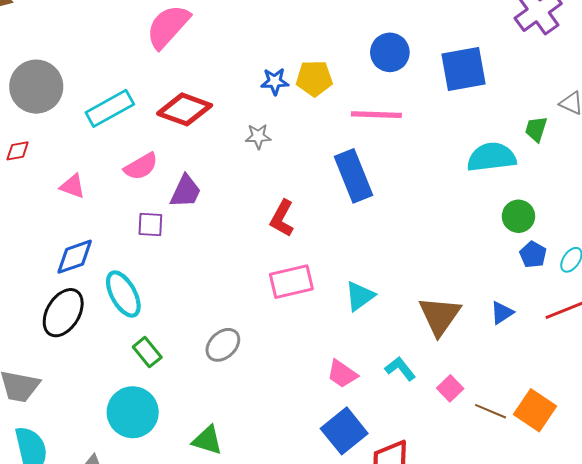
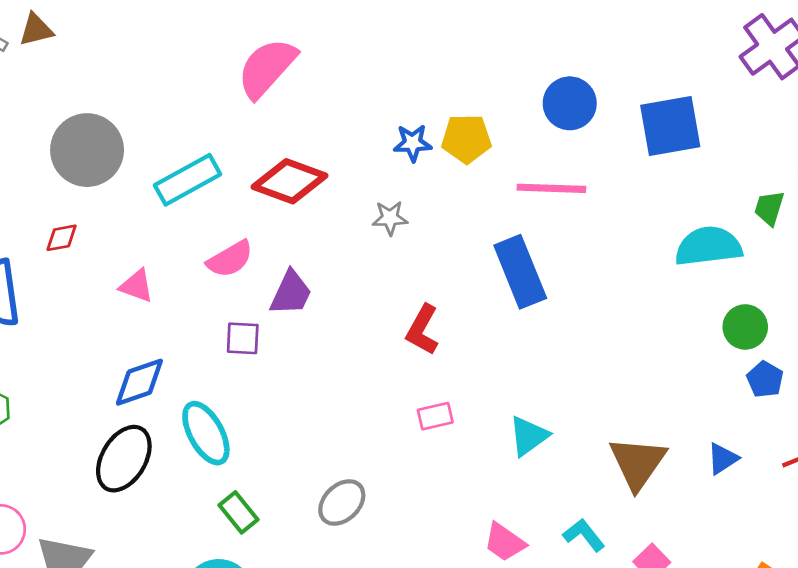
pink rectangle: (291, 282) -> (435, 416), size x0.6

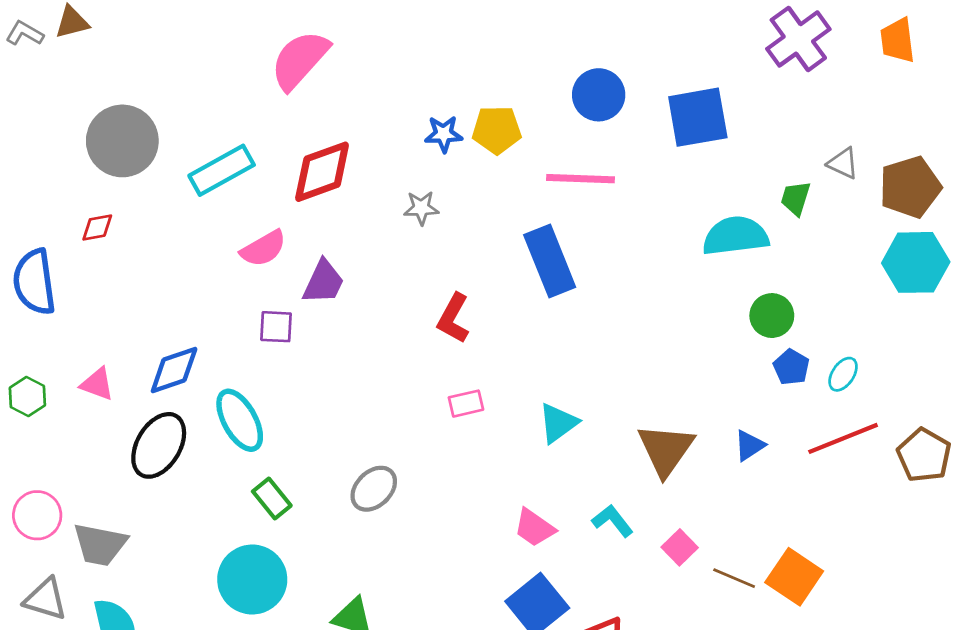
red diamond: (289, 181) -> (322, 172), turned -40
pink triangle: (137, 286) -> (97, 384), moved

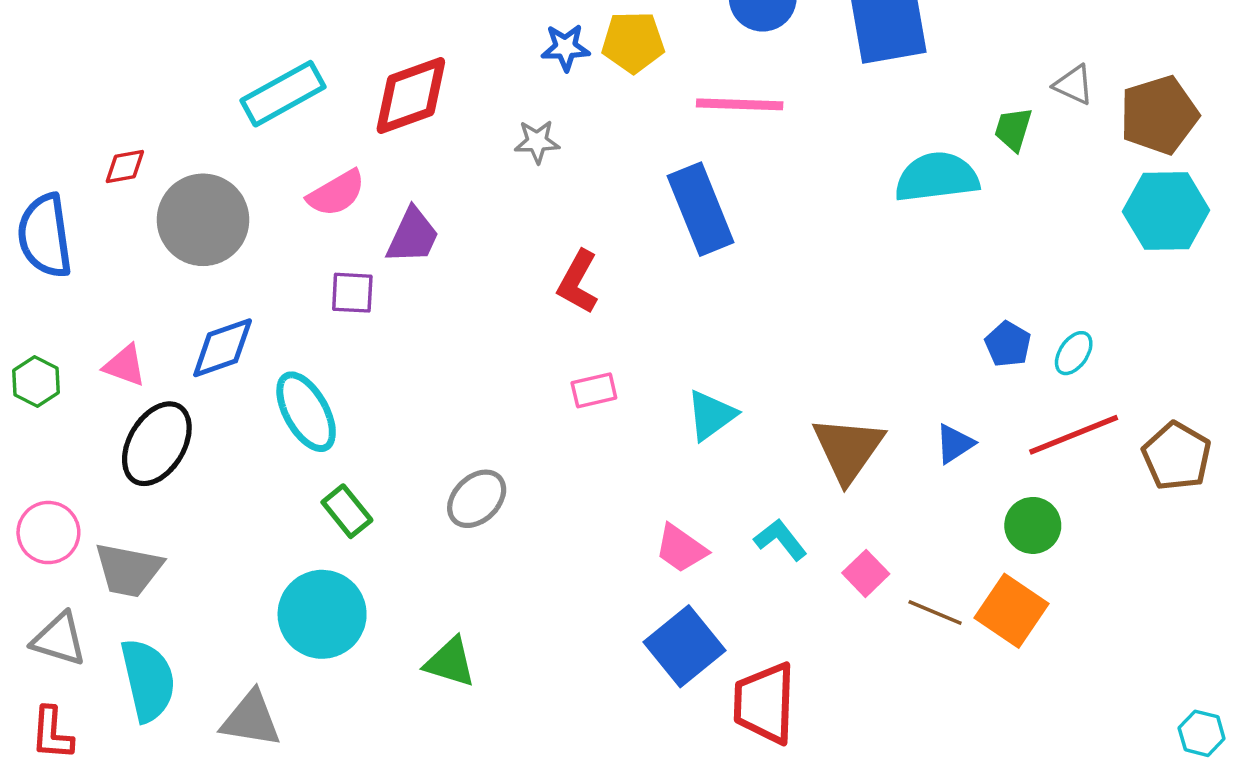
gray circle: (122, 141) -> (203, 220), moved
green circle: (772, 316) -> (1033, 525), moved
black ellipse: (159, 445) -> (157, 444), moved

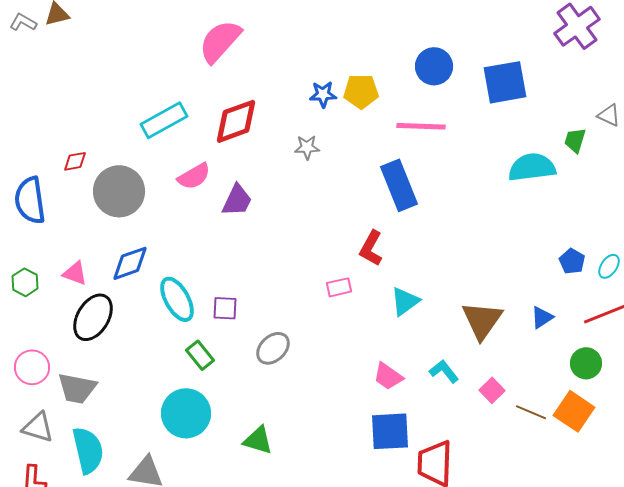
red L-shape: (578, 282) -> (371, 248), moved
purple square: (352, 293) -> (225, 308), moved
blue square: (685, 646) -> (390, 431), turned 36

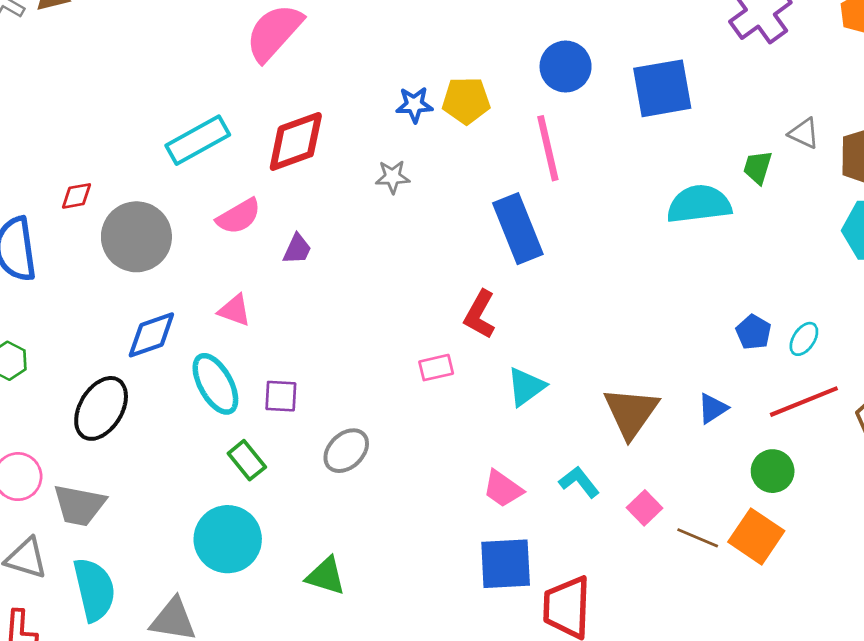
pink line: (421, 126) -> (548, 148), turned 75
purple trapezoid: (237, 200) -> (297, 249), size x0.7
pink triangle: (75, 273) -> (235, 310), moved

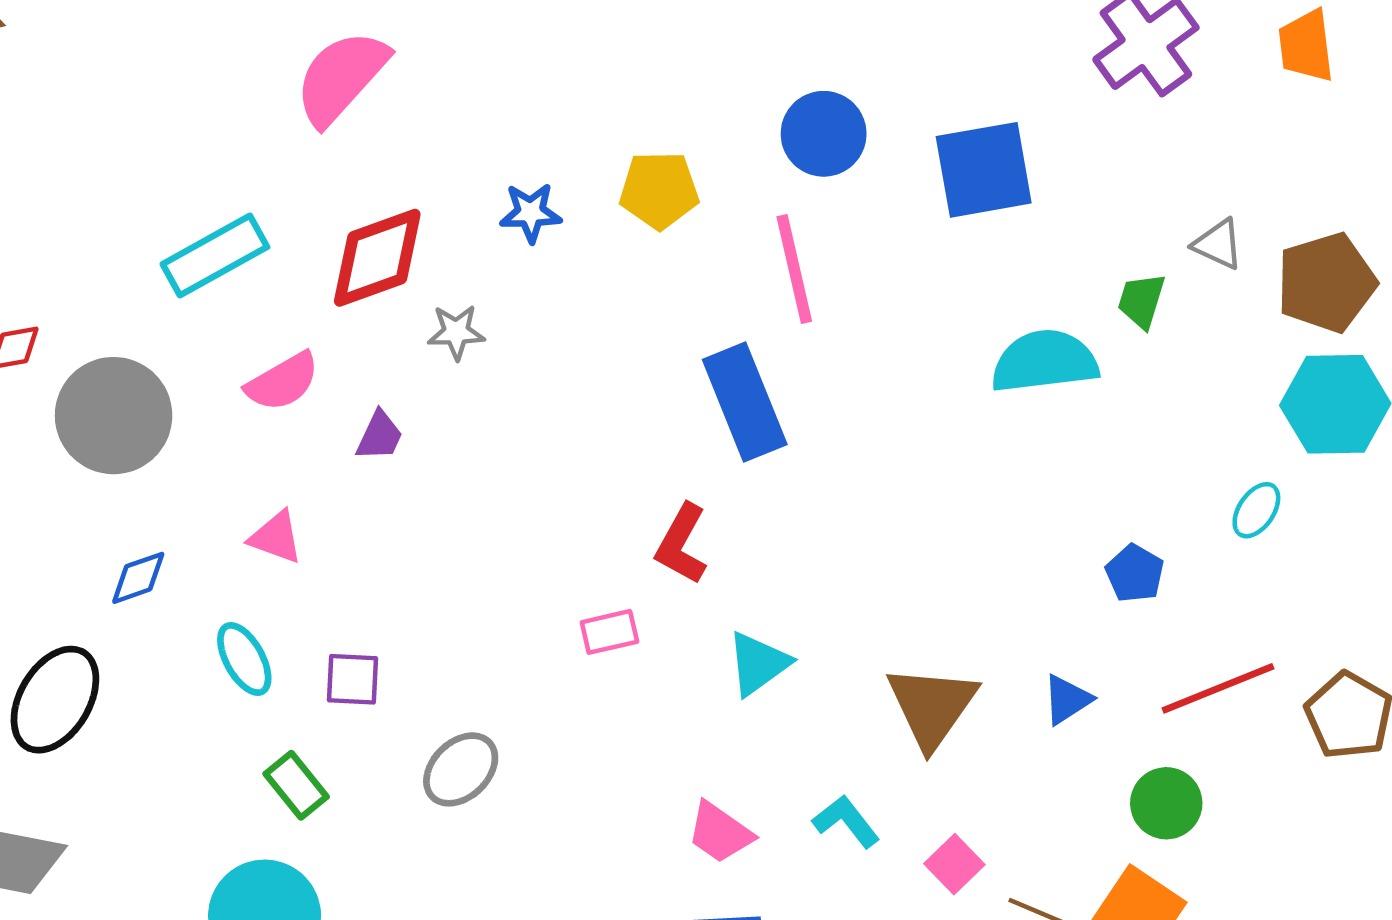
blue star: (414, 105) -> (531, 213), moved
gray star: (393, 177) -> (456, 332), moved
blue diamond: (151, 335) -> (138, 578), size x0.7
cyan ellipse: (804, 339) -> (1256, 510), moved
cyan ellipse: (215, 384) -> (244, 659), size x0.7

